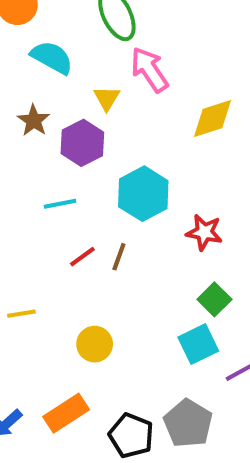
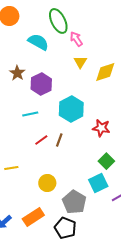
cyan semicircle: (52, 58) -> (38, 42), moved
pink arrow: (149, 70) -> (76, 39), moved, size x0.7
yellow triangle: (107, 98) -> (80, 62), moved
gray pentagon: (188, 423) -> (74, 202), moved

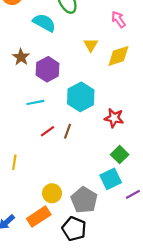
pink arrow: (76, 39) -> (118, 19), moved
yellow line: (11, 168) -> (14, 162), turned -72
yellow circle: (47, 183) -> (52, 193), moved

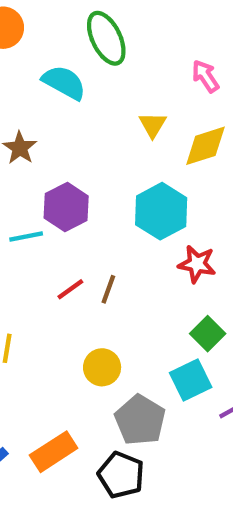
purple hexagon: (48, 69) -> (66, 207), moved
cyan hexagon: (81, 97) -> (161, 211), moved
cyan line: (35, 102) -> (26, 237), moved
yellow circle: (52, 193) -> (102, 367), moved

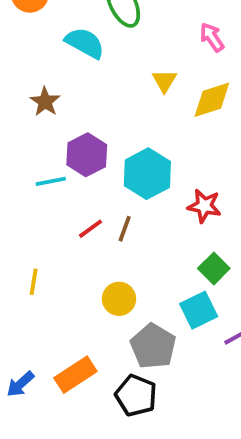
cyan hexagon: (161, 211) -> (147, 174), moved

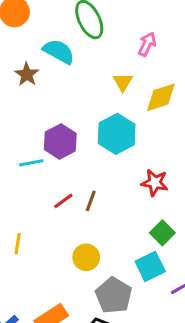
pink arrow: (212, 37) -> (147, 44), moved, turned 60
brown star: (45, 102) -> (27, 74), moved
cyan hexagon: (147, 174) -> (117, 134), moved

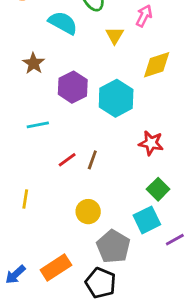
brown star: (27, 74) -> (34, 63), moved
yellow triangle: (123, 82) -> (115, 35), moved
purple hexagon: (60, 141) -> (73, 87), moved

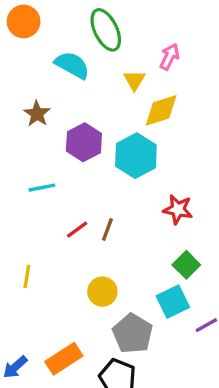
yellow diamond: (157, 65) -> (161, 110), moved

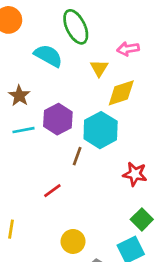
pink arrow: (169, 57) -> (128, 49), turned -125
cyan line: (42, 188) -> (23, 130), moved
brown line: (107, 230) -> (77, 156), moved

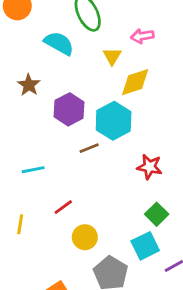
cyan line: (23, 130) -> (33, 170), moved
brown line: (77, 156) -> (89, 148), turned 48
red line: (52, 191) -> (63, 207), moved

